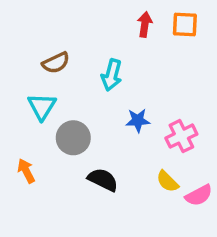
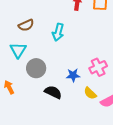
blue star: (138, 120) -> (73, 75), moved

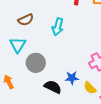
blue star: (73, 75) -> (72, 78), moved

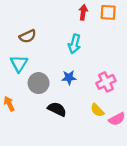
cyan arrow: (58, 27) -> (74, 44), moved
blue star: (72, 78) -> (69, 78), moved

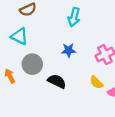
cyan triangle: (19, 63) -> (19, 36), turned -36
gray circle: (39, 83) -> (32, 64), moved

